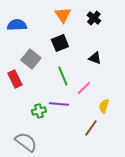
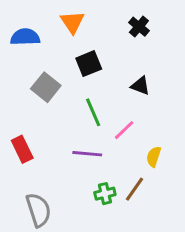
orange triangle: (63, 15) -> (72, 22), moved
red rectangle: (15, 79) -> (22, 149), moved
green cross: (39, 111) -> (105, 194), moved
gray semicircle: (26, 142) -> (38, 210), turned 35

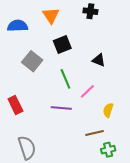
black cross: (139, 27) -> (90, 11), moved, turned -32
brown line: (135, 189) -> (95, 133), turned 42
green cross: (105, 194) -> (108, 150), moved

